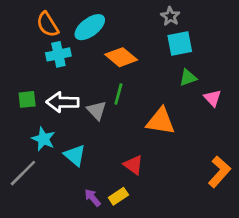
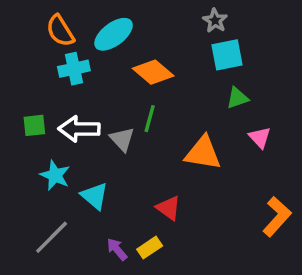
pink triangle: (213, 98) -> (260, 137), moved
gray line: (23, 173) -> (52, 237), moved

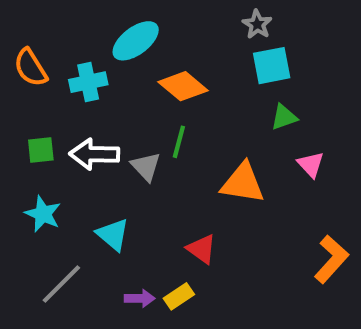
orange semicircle: (60, 31) -> (31, 68), moved
cyan star: (55, 175) -> (43, 214), moved
purple arrow: (117, 249) -> (140, 298), turned 130

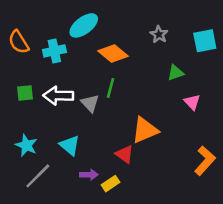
gray star: (257, 24) -> (159, 34), moved
cyan square: (272, 66) -> (205, 41), moved
orange triangle: (243, 183) -> (145, 130), moved, turned -32
cyan star: (43, 214) -> (26, 145), moved
purple arrow: (140, 298) -> (89, 175), moved

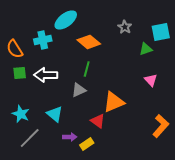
orange semicircle: (19, 42) -> (15, 49), moved
green triangle: (176, 73) -> (146, 49), moved
gray triangle: (90, 103) -> (79, 90), moved, turned 49

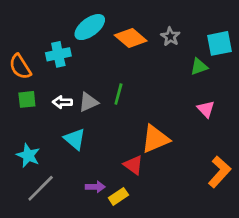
orange diamond: (89, 42) -> (131, 38), moved
white arrow: (46, 75) -> (62, 102), size x0.6
gray triangle: (79, 90) -> (88, 102), moved
cyan triangle: (55, 114) -> (75, 139), moved

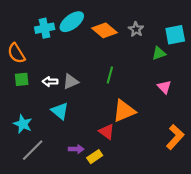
cyan cross: (58, 54) -> (45, 28), moved
green line: (118, 94) -> (110, 75), moved

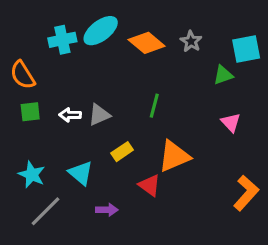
cyan triangle: (60, 111) -> (81, 173), moved
yellow rectangle: (95, 157) -> (122, 152), moved

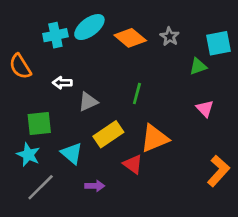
green square: (30, 112) -> (39, 123), moved, size x1.4
white arrow: (70, 115) -> (62, 83), moved
yellow rectangle: (122, 152) -> (108, 134), size x1.5

